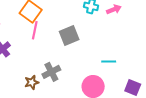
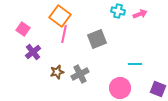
brown star: (32, 82) -> (57, 72), moved

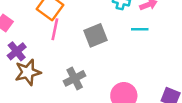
cyan line: (135, 64) -> (140, 29), moved
brown star: (57, 72) -> (28, 72), moved, size x1.5

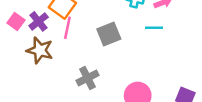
purple cross: (17, 51) -> (39, 21), moved
brown star: (28, 72) -> (40, 50), moved, turned 30

